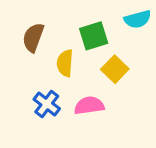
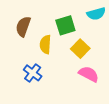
pink semicircle: (89, 106) -> (89, 74), moved, turned 36

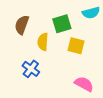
yellow square: (80, 49) -> (76, 46), turned -30
pink semicircle: (89, 74) -> (84, 84), moved

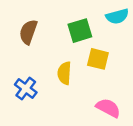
yellow semicircle: (43, 42) -> (64, 73), moved
blue cross: (31, 69) -> (26, 89), moved

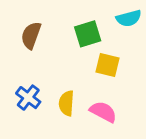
yellow semicircle: (64, 73) -> (66, 103), moved
pink semicircle: (108, 108) -> (103, 112), moved

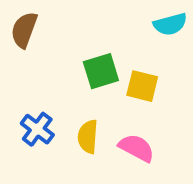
green square: (88, 34) -> (101, 71), moved
brown semicircle: (31, 35) -> (24, 30), moved

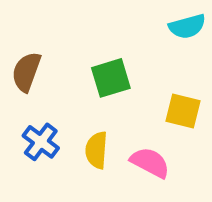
brown semicircle: (24, 30) -> (26, 72), moved
yellow square: (142, 86) -> (183, 111), moved

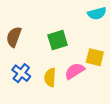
pink semicircle: (150, 163) -> (75, 71), moved, turned -60

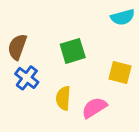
pink semicircle: (75, 71) -> (94, 108), moved
blue cross: (21, 73) -> (27, 78), moved

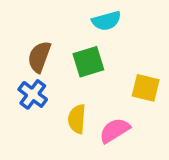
cyan semicircle: (123, 17) -> (106, 21), moved
brown semicircle: (17, 47) -> (39, 57), moved

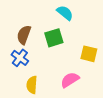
cyan semicircle: (106, 21) -> (65, 13), turned -126
yellow semicircle: (77, 119) -> (32, 85), moved

